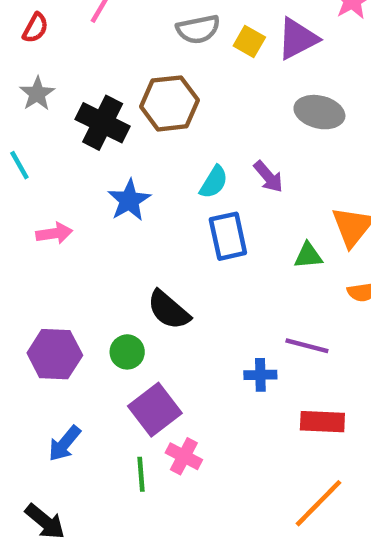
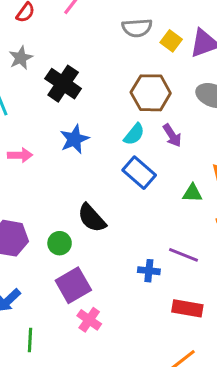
brown hexagon: (170, 103) -> (151, 93), moved
blue rectangle: (228, 236) -> (139, 173), turned -44
green line: (141, 474) -> (30, 340), moved

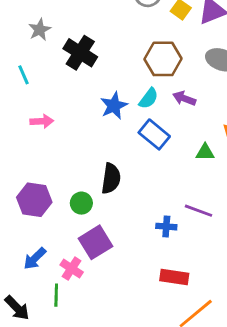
purple arrow: (172, 135) -> (184, 98), turned 145
blue star: (74, 139) -> (114, 106), moved
black semicircle: (92, 218) -> (111, 178), turned -128
red rectangle: (187, 308) -> (174, 277), moved
pink cross: (89, 320) -> (72, 269), moved

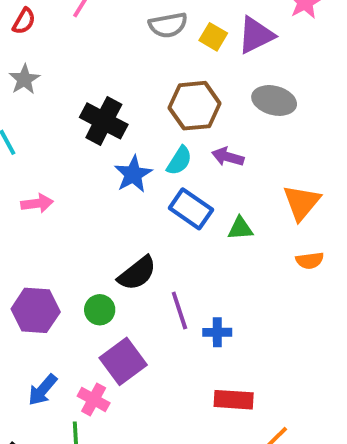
black cross: (80, 53) -> (104, 121), moved
green triangle: (205, 152) -> (240, 228), moved
black semicircle: (111, 178) -> (137, 273), turned 48
purple line: (198, 211) -> (179, 310), moved, turned 56

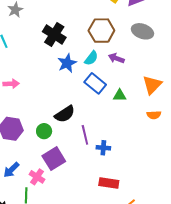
pink arrow: (37, 203) -> (11, 84), moved

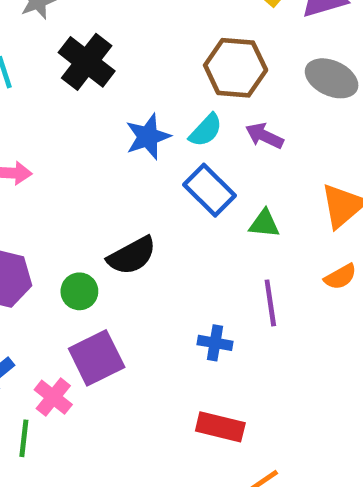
black cross: (54, 35) -> (87, 62), moved
orange semicircle: (154, 115) -> (340, 277), turned -32
purple line: (85, 135) -> (270, 303), moved

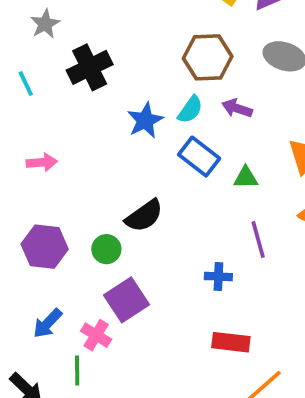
black cross: (87, 62) -> (90, 67), turned 33

